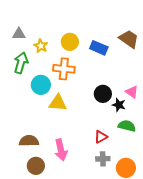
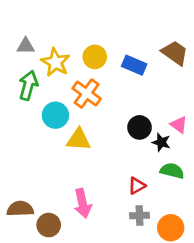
yellow star: (41, 46) -> (55, 62), size x1.5
orange cross: (64, 69) -> (87, 94), turned 30
brown semicircle: (29, 141) -> (20, 209), moved

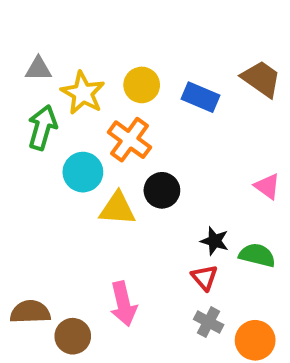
black circle: (140, 127) -> (162, 190), moved
black star: (161, 142) -> (215, 241), moved
red triangle: (137, 186) -> (204, 277), turned -42
gray cross: (140, 216) -> (209, 322), turned 30

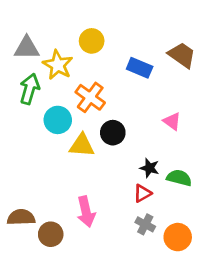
gray triangle: (38, 69) -> (27, 48), size x1.4
yellow circle: (142, 85) -> (92, 41), moved
pink triangle: (267, 186) -> (172, 121), moved
red triangle: (204, 277) -> (142, 193), turned 42

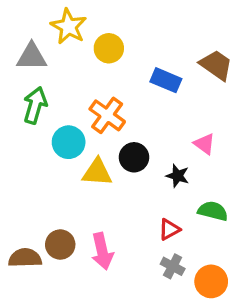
yellow star: (58, 65) -> (69, 26), moved
black star: (149, 168) -> (178, 176), moved
brown circle: (51, 234) -> (60, 245), moved

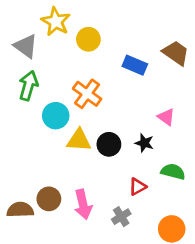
gray triangle: (32, 57) -> (26, 46), turned 36
black circle: (134, 157) -> (109, 144), moved
gray cross: (173, 266) -> (121, 217), moved, turned 30

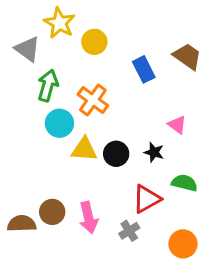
blue rectangle: (135, 65) -> (144, 69), turned 40
green arrow: (28, 86) -> (48, 85), moved
red triangle: (138, 187) -> (147, 199), size x1.5

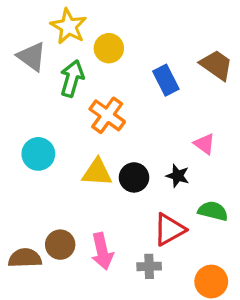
green arrow: (48, 85) -> (72, 78), moved
cyan circle: (59, 123) -> (38, 154), moved
gray cross: (129, 231) -> (149, 266), turned 30

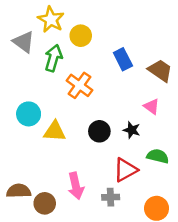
brown trapezoid: (216, 65) -> (160, 70), moved
yellow triangle: (97, 172) -> (55, 131), moved
brown circle: (60, 245) -> (45, 203), moved

